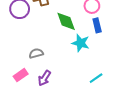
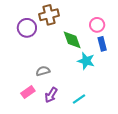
cyan line: (96, 78) -> (79, 99), moved

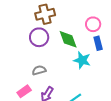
purple circle: (27, 28) -> (39, 37), moved

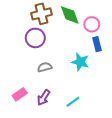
green diamond: (68, 39) -> (70, 15), moved
gray semicircle: (39, 70) -> (45, 67), moved

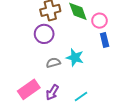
cyan star: (80, 62) -> (75, 58), moved
pink rectangle: (20, 94) -> (29, 89), size x1.5

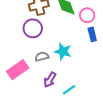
pink rectangle: (29, 89) -> (18, 70), moved
purple arrow: (52, 92) -> (50, 80), moved

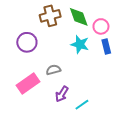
purple circle: (33, 28) -> (27, 42), moved
cyan star: (63, 51) -> (80, 44), moved

